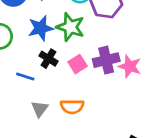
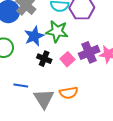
blue line: (25, 76) -> (21, 85), moved
gray triangle: (40, 109) -> (44, 99), size x1.5

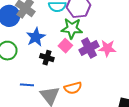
green star: (57, 31) -> (72, 28), moved
pink square: (67, 59) -> (65, 46), moved

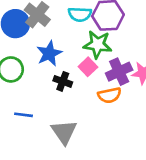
blue line: (27, 85) -> (24, 115), moved
orange semicircle: (73, 88) -> (110, 95), moved

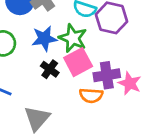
green star: (98, 44) -> (73, 38), moved
pink square: (88, 67) -> (78, 62), size x1.5

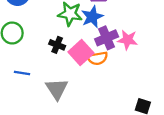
blue star: (44, 39) -> (92, 17), moved
pink square: (78, 62) -> (81, 52), moved

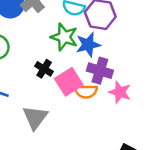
purple cross: (107, 38) -> (100, 71), turned 30
pink star: (128, 40) -> (120, 92), moved

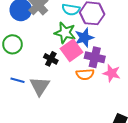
pink square: (69, 82) -> (72, 50), moved
gray triangle: (35, 117) -> (40, 86), moved

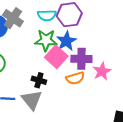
black cross: (51, 59) -> (39, 80), moved
pink star: (112, 73) -> (102, 71), turned -30

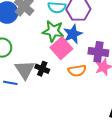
purple cross: (81, 59) -> (98, 52), moved
gray triangle: (32, 100) -> (25, 70), moved

